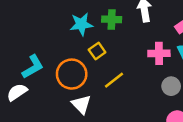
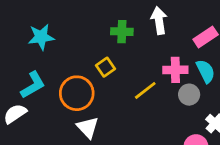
cyan star: (81, 24) -> (41, 37), moved
yellow line: (114, 80) -> (145, 90), moved
gray circle: (171, 86) -> (189, 95), moved

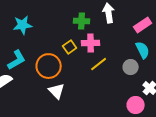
pink cross: (175, 70) -> (91, 43), moved

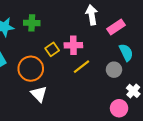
green cross: (82, 21) -> (32, 23), moved
pink rectangle: (143, 25) -> (116, 27), moved

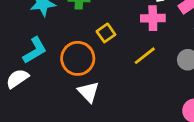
pink cross: (73, 45) -> (153, 18), moved

